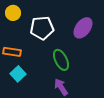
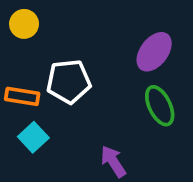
white pentagon: (42, 28) -> (69, 82), moved
green ellipse: (61, 60) -> (160, 106), moved

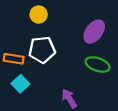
yellow circle: (24, 24) -> (39, 15), moved
green ellipse: (160, 106) -> (98, 64), turned -45

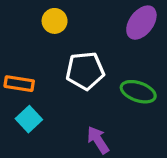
purple ellipse: (94, 32) -> (141, 23), moved
white pentagon: (42, 50) -> (85, 71), moved

